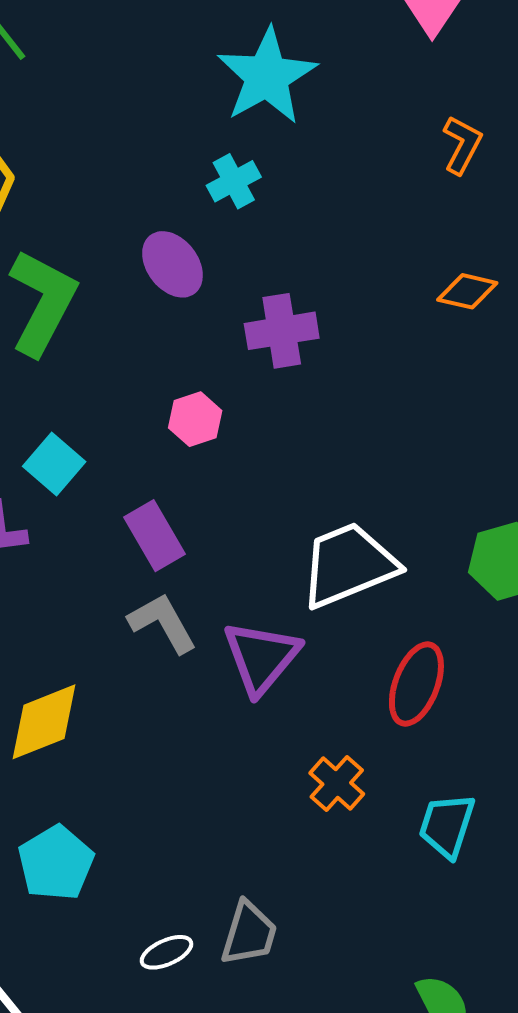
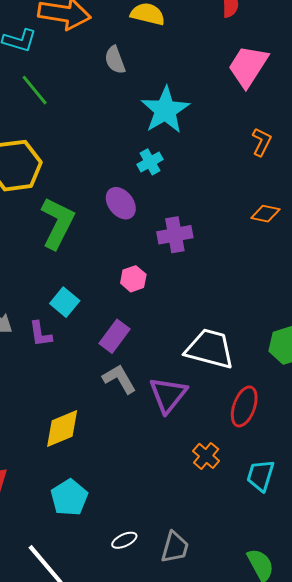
purple rectangle: (155, 536) -> (115, 336), turned 68
white trapezoid: (348, 565) -> (210, 349), turned 38
gray trapezoid: (249, 933) -> (175, 547), moved

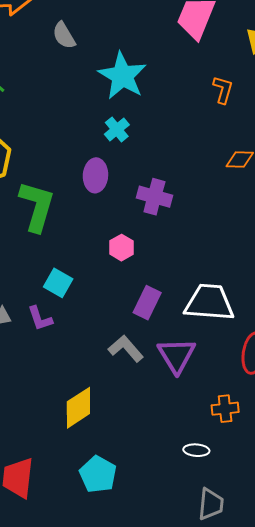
purple ellipse: (121, 203) -> (95, 175), turned 52
purple cross: (175, 235) -> (154, 197), turned 36
purple rectangle: (115, 336) -> (147, 303), moved
orange cross: (206, 456) -> (225, 409), turned -36
white ellipse: (124, 540) -> (196, 450), moved, turned 40

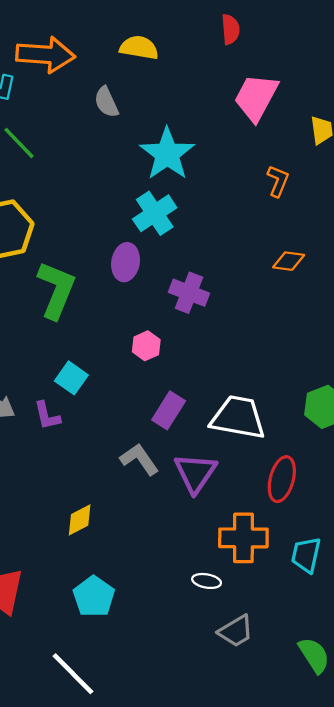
cyan cross: (117, 129) -> (155, 213), size x1.5
yellow diamond: (78, 408) -> (80, 520), size x0.7
orange cross: (225, 409) -> (243, 538), size x1.6
gray trapezoid: (211, 504) -> (236, 631), moved, turned 48

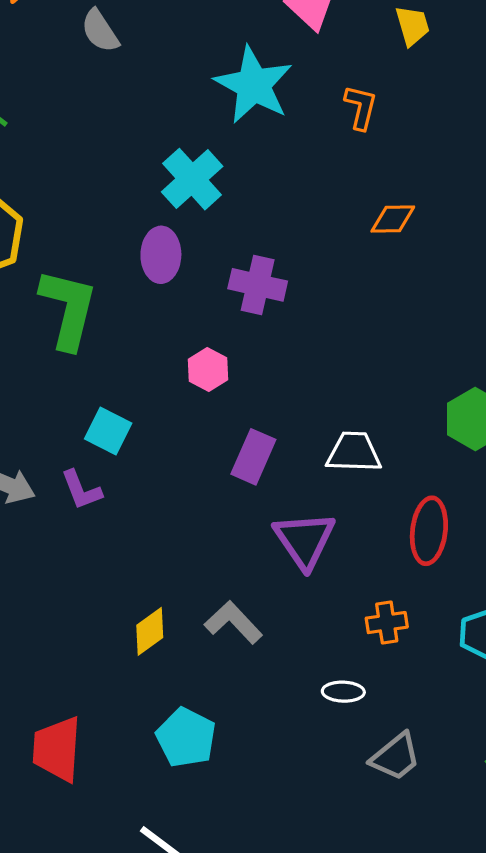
cyan star: (167, 154) -> (254, 85), moved
white trapezoid: (238, 417) -> (354, 452), size x0.7
gray L-shape: (139, 459) -> (233, 622), moved
orange cross: (243, 538) -> (387, 623), size x0.6

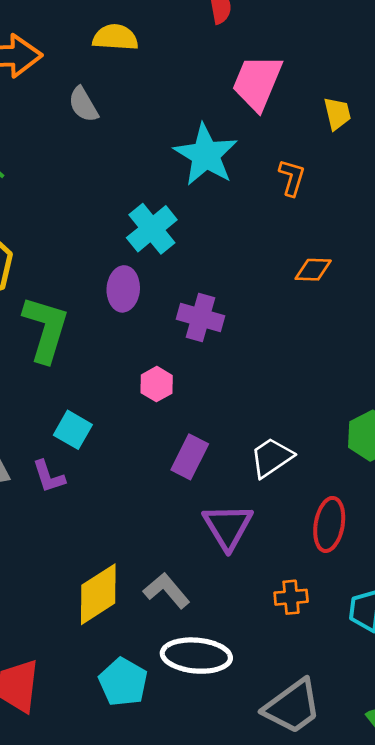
white trapezoid: (354, 452) -> (272, 457), turned -39
yellow diamond: (150, 631) -> (98, 594), size x1.6
white ellipse: (343, 692) -> (196, 656), moved, size x2.0
gray trapezoid: (396, 757) -> (292, 707), size x1.4

